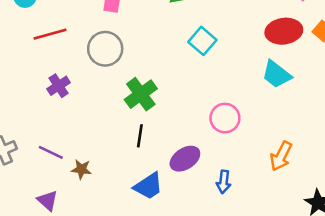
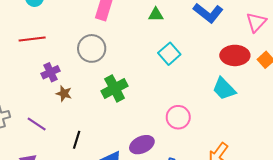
red line: (50, 34) -> (32, 39), moved
black line: (140, 136) -> (77, 140), moved
brown star: (81, 169) -> (64, 94), moved

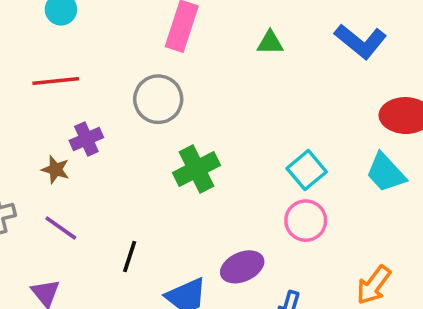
cyan square: (169, 54) -> (307, 170), moved
brown star: (64, 94) -> (55, 170), moved

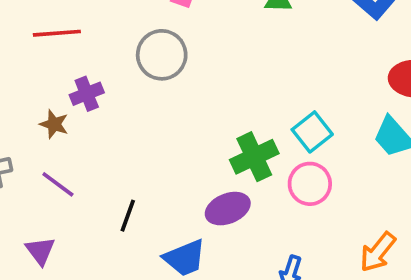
green cross: (196, 169) -> (254, 157), moved
purple ellipse: (242, 267) -> (228, 209), moved

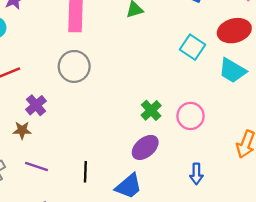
cyan square: (312, 132) -> (192, 47), moved
green cross: (254, 157) -> (151, 110), size x0.7

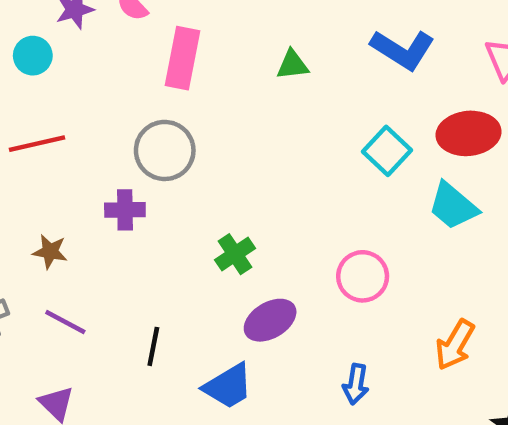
purple cross: (36, 105) -> (125, 210), moved, turned 30
green cross: (151, 110) -> (235, 254), moved

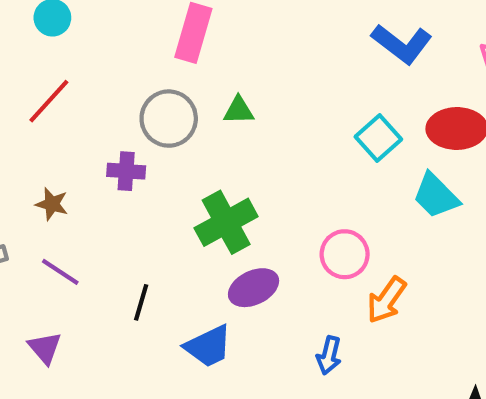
green triangle: (293, 65) -> (239, 110), moved
red line: (37, 144) -> (49, 101), turned -40
green cross: (235, 254) -> (226, 222), size x1.6
orange arrow: (455, 345) -> (386, 300), moved

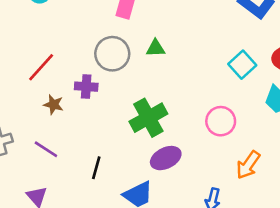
red line: (49, 101) -> (41, 67), moved
brown star: (52, 204) -> (54, 105), moved
pink circle: (345, 254) -> (221, 121), moved

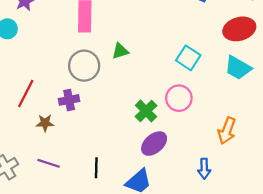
cyan square: (242, 65) -> (188, 58), moved
green cross: (148, 118) -> (146, 111), moved, size x0.7
pink circle: (221, 121) -> (179, 98), moved

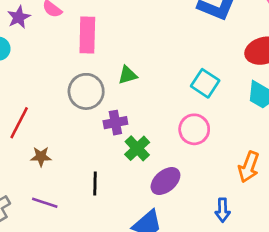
purple cross: (69, 100) -> (115, 123), moved
green cross: (146, 111) -> (137, 148), moved
black line: (96, 168) -> (95, 184), moved

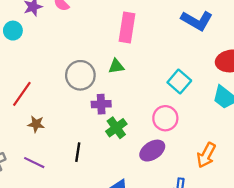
pink rectangle: (87, 35) -> (127, 27), moved
purple ellipse: (165, 181) -> (152, 151), moved

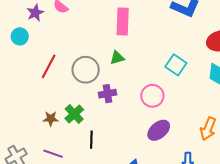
red line: (22, 94) -> (49, 66), moved
pink circle: (165, 118) -> (152, 96), moved
green cross: (116, 128) -> (74, 114), moved

